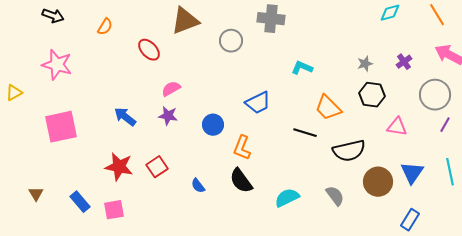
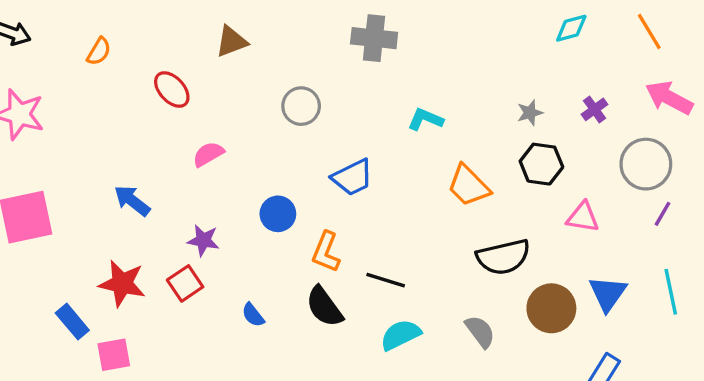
brown triangle: (185, 21) -> (231, 41), size x0.7
gray circle: (231, 41) -> (301, 106), moved
purple star: (168, 116) -> (203, 240), moved
black line: (305, 133) -> (386, 280), moved
blue rectangle: (80, 202) -> (72, 322), moved

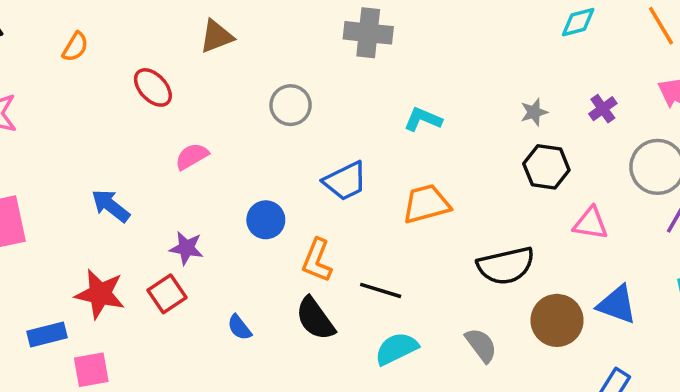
orange trapezoid: (469, 186) -> (426, 204), moved, turned 120
blue triangle: (608, 293) -> (617, 305), turned -45
blue rectangle: (72, 322) -> (47, 335), turned -64

